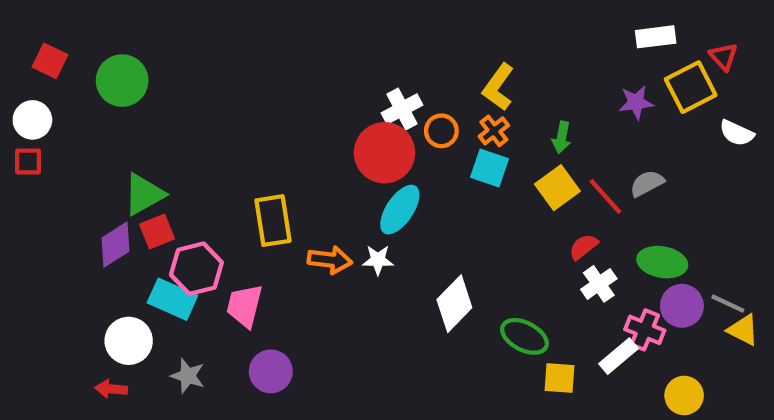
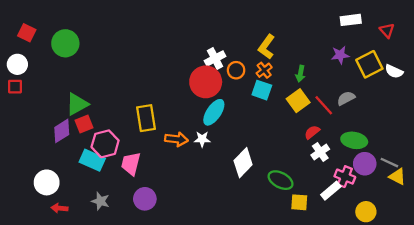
yellow square: (691, 87) -> (369, 64), moved
white circle: (129, 341) -> (47, 182), moved

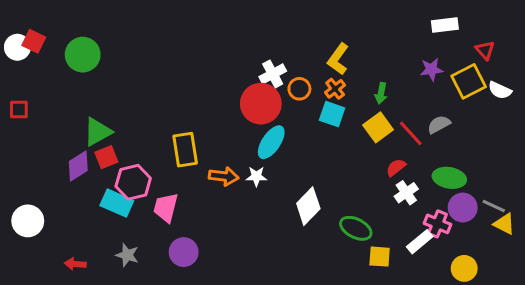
red triangle: (387, 30) -> (485, 50), moved
white circle: (17, 64) -> (17, 47), moved
white circle: (47, 182) -> (28, 221), moved

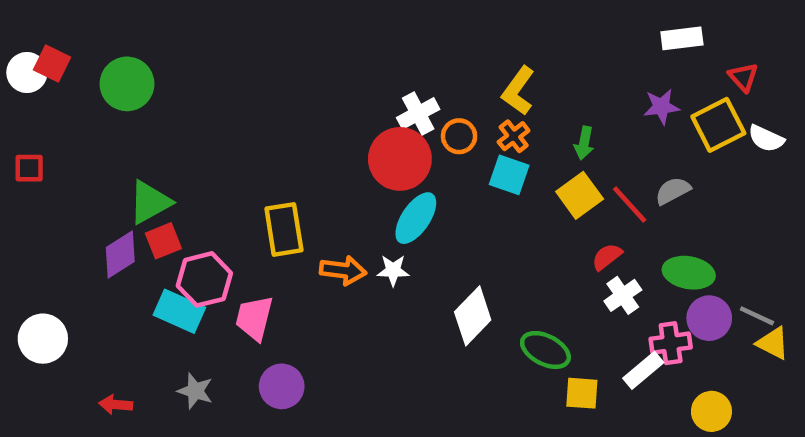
pink cross: (437, 224) -> (671, 343), turned -30

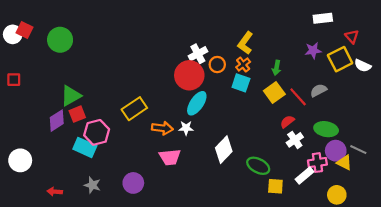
yellow rectangle: (284, 229) -> (134, 109), turned 65
pink trapezoid: (254, 318) -> (170, 157), moved, turned -110
yellow triangle: (773, 343) -> (344, 163), moved

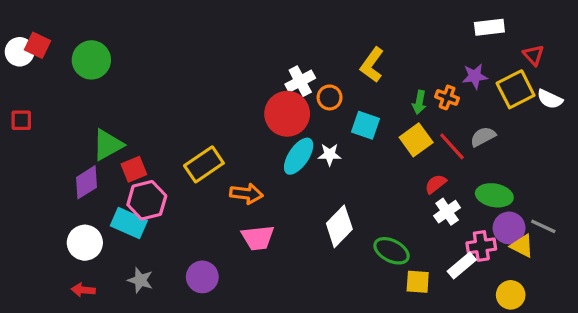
orange cross: (243, 65) -> (447, 97), moved, turned -32
red square: (77, 114) -> (134, 169), moved
white star: (186, 128) -> (330, 155), moved
white circle: (20, 160) -> (85, 243), moved

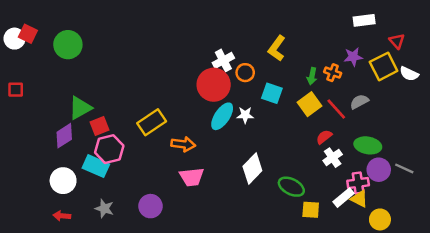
yellow triangle: (522, 246) -> (359, 199), moved

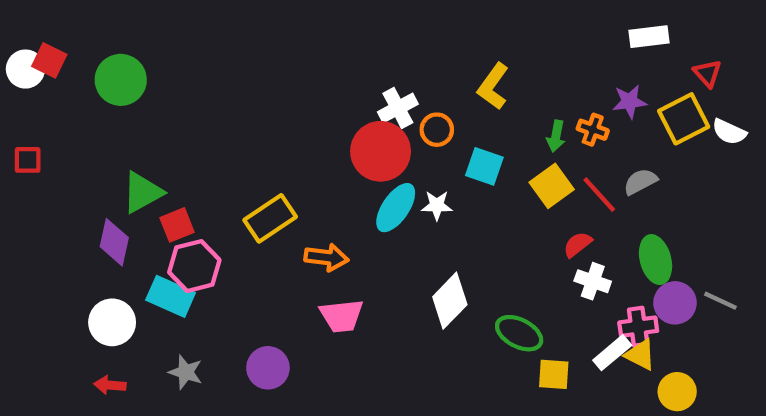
purple diamond: (64, 136) -> (114, 242), turned -45
green ellipse: (368, 145) -> (655, 260), turned 65
white cross: (333, 158) -> (593, 281), turned -36

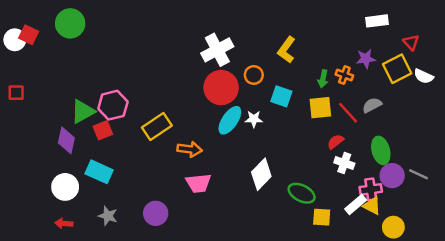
green circle: (121, 80) -> (70, 23), moved
white cross: (398, 108) -> (217, 50), moved, size x1.4
yellow square: (552, 186) -> (320, 108), turned 30
pink hexagon: (194, 266) -> (113, 105), moved

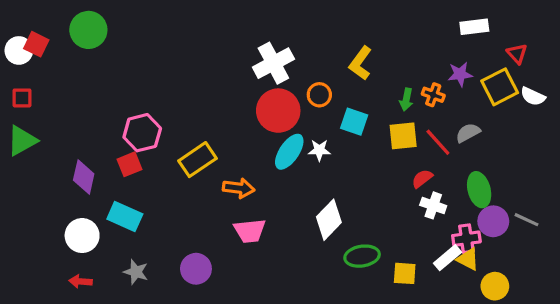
red square: (16, 93) -> (22, 98), moved
green triangle: (83, 111) -> (22, 141), moved
green ellipse: (302, 193) -> (362, 256), moved, turned -36

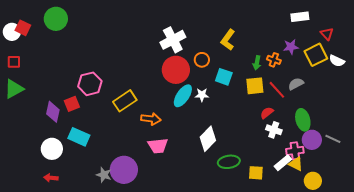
red square: (130, 164) -> (72, 104), moved
purple circle: (196, 269) -> (124, 170), size x1.4
gray star: (136, 272) -> (104, 175), moved

